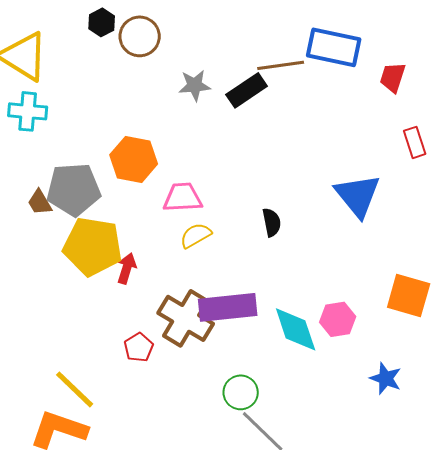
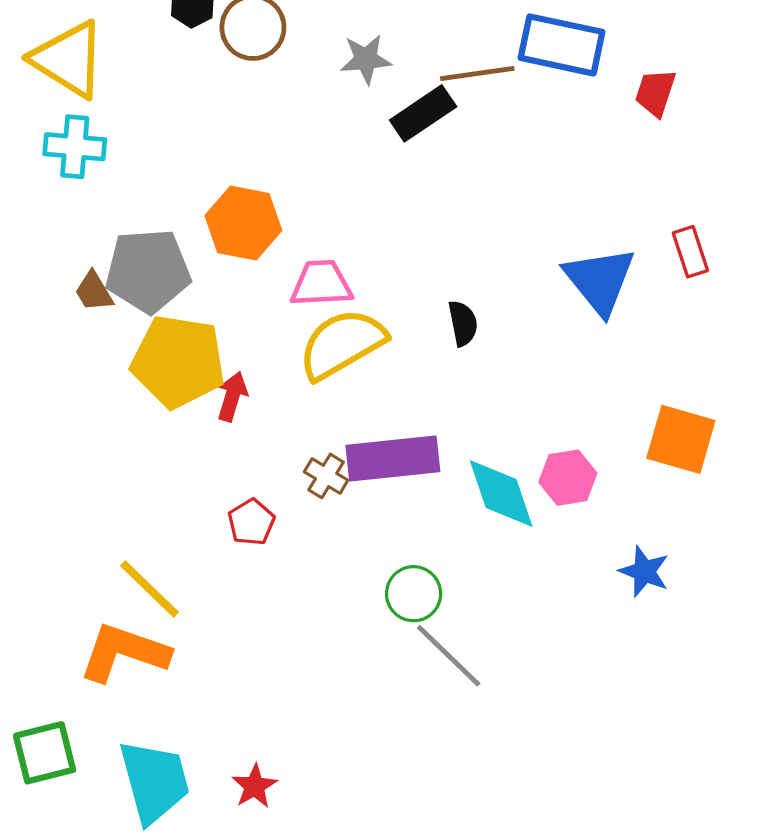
gray star: (195, 85) -> (366, 59), moved
red rectangle: (415, 142) -> (690, 252), moved
yellow semicircle: (196, 235) -> (342, 344), size x1.8
brown cross: (186, 318) -> (326, 476), size x0.5

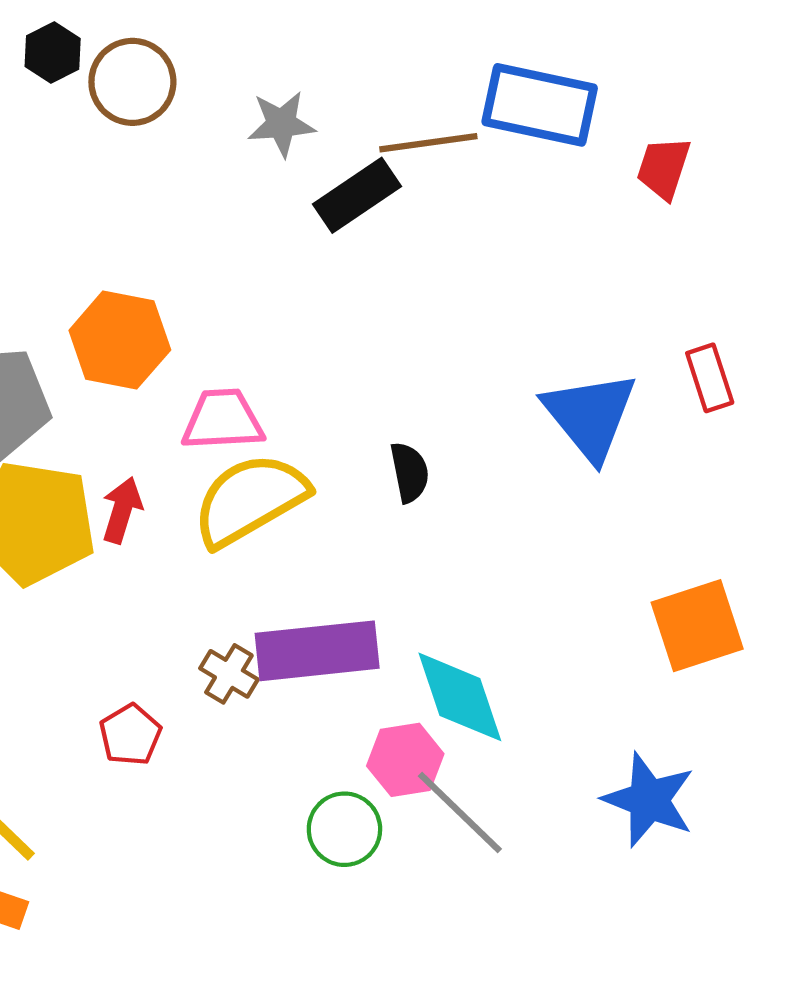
red arrow: (232, 396) -> (122, 510), moved
orange square: (681, 439) -> (697, 626), turned -34
pink hexagon: (568, 478) -> (405, 760), moved
blue star: (644, 571) -> (649, 800), size x1.4
gray line: (449, 656) -> (460, 812), moved

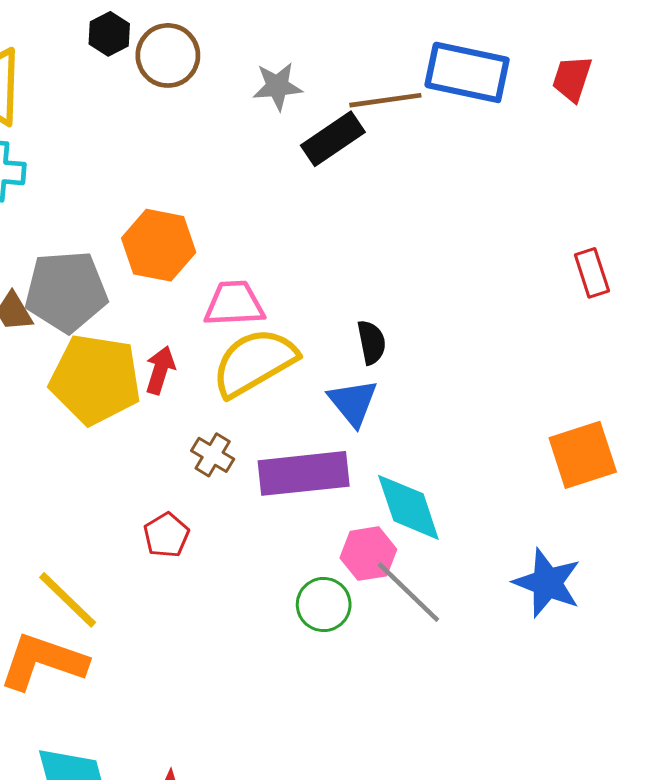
red trapezoid: (664, 168) -> (572, 79), moved
blue triangle: (590, 416) -> (353, 402), moved, size x0.7
brown cross: (229, 674) -> (213, 455), moved

